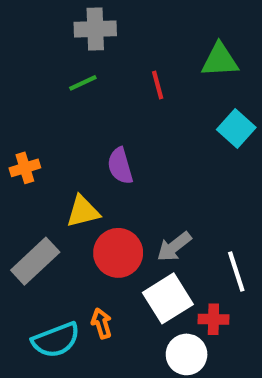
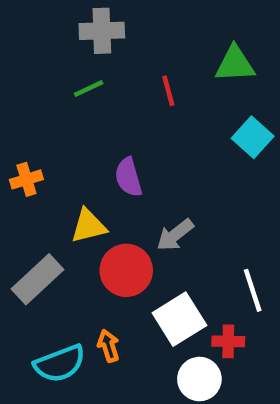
gray arrow: (174, 247) -> (175, 235), moved

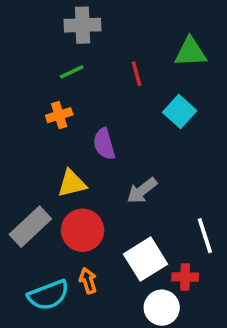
cyan square: (253, 137) -> (180, 112), moved
orange cross: (26, 179) -> (59, 115), moved
red circle: (126, 270) -> (83, 230), moved

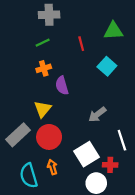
orange cross: (59, 115) -> (44, 68), moved
yellow triangle: (72, 183) -> (43, 109), turned -36
gray arrow: (142, 191) -> (97, 114), moved
cyan semicircle: (48, 295) -> (29, 176), turned 95

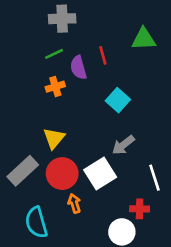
cyan square: (107, 66) -> (118, 100), moved
purple semicircle: (62, 86) -> (78, 68), moved
white square: (87, 154) -> (100, 174), moved
orange arrow: (52, 167) -> (74, 203), moved

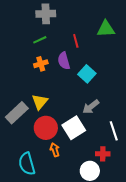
purple semicircle: (78, 68) -> (64, 61), moved
gray rectangle: (23, 171) -> (17, 113), moved

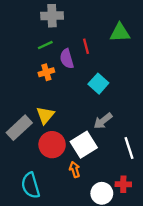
purple semicircle: (64, 61) -> (67, 59), moved
orange arrow: (55, 150) -> (75, 170), moved
red cross: (103, 154) -> (123, 184), moved

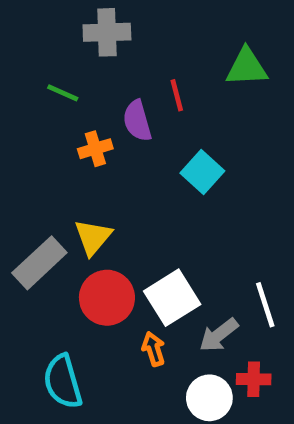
green line: (45, 45) -> (63, 93), moved, turned 49
gray arrow: (103, 121) -> (219, 335), moved

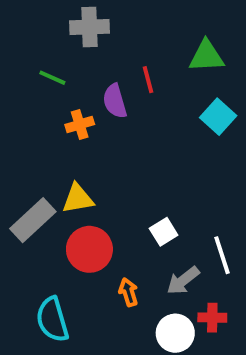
cyan square: (202, 172) -> (218, 117), moved
yellow triangle: (93, 237) -> (78, 199), turned 40
white square: (172, 298) -> (164, 232), moved, size x0.6

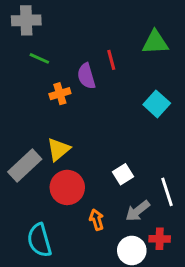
gray cross: (89, 27) -> (26, 20), moved
cyan square: (218, 117) -> (157, 104), moved
yellow triangle: (78, 199) -> (58, 149), turned -30

